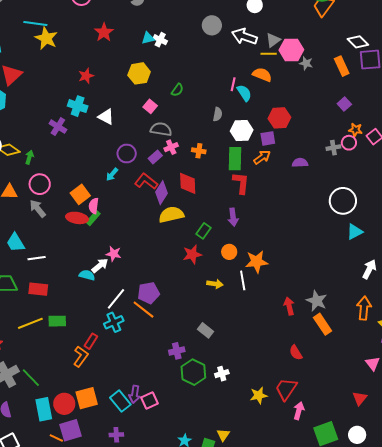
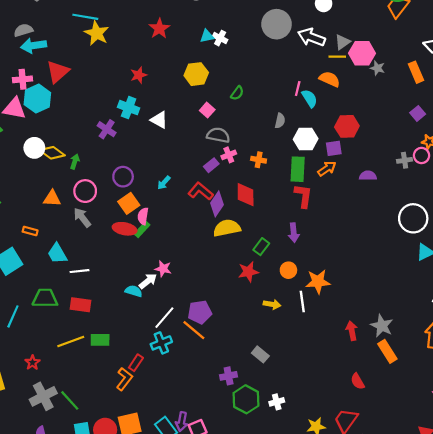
gray circle: (212, 25) -> (277, 24), size x1.4
purple circle: (127, 153) -> (123, 177), moved

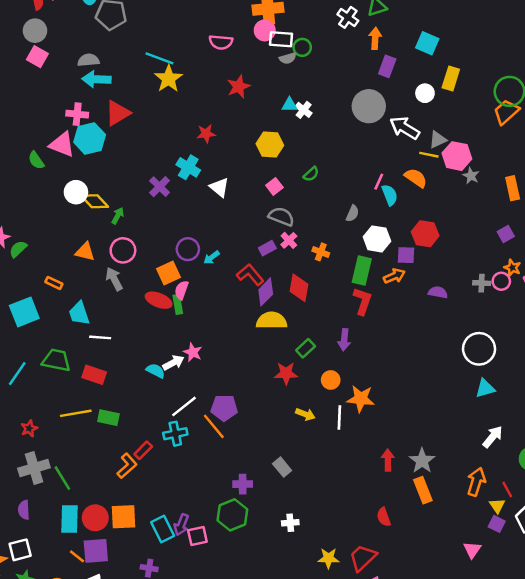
pink cross: (229, 155) -> (289, 240), turned -32
purple circle: (123, 177) -> (188, 249), moved
green rectangle: (142, 229) -> (178, 304), turned -63
green hexagon: (246, 399) -> (232, 515), moved

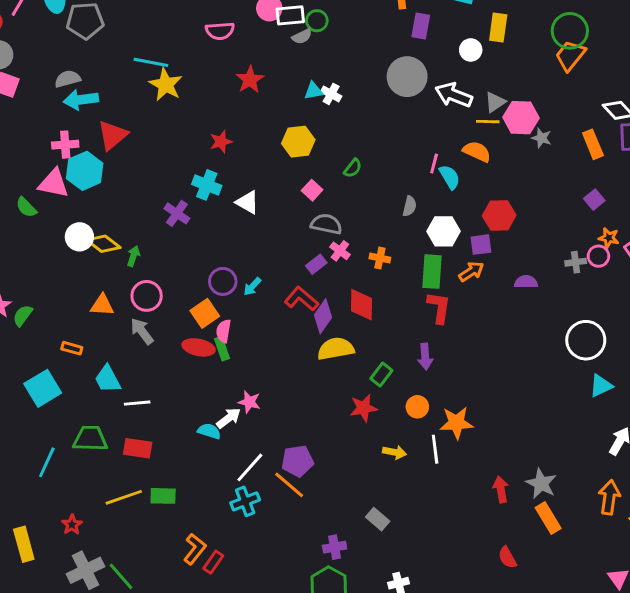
red rectangle: (143, 450) -> (213, 562), moved

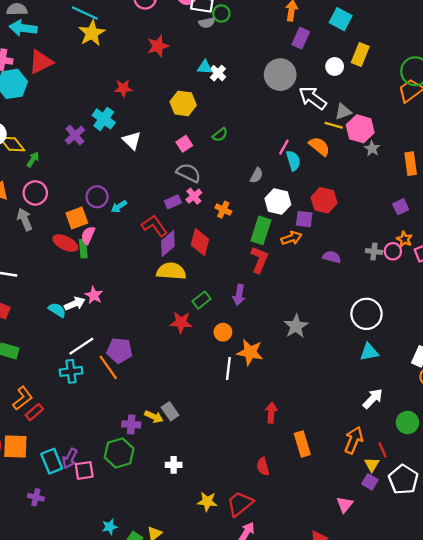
yellow arrow: (395, 452) -> (154, 417), moved
gray star: (541, 483) -> (296, 326), moved

